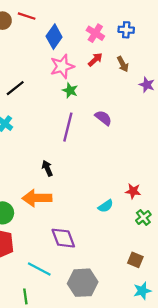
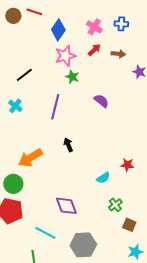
brown arrow: (123, 64) -> (118, 54), turned -56
purple line: (68, 127) -> (55, 107), moved
black arrow: (47, 168) -> (68, 145), moved
orange arrow: (37, 198) -> (30, 158), moved, turned -30
green cross: (143, 217) -> (115, 205), moved

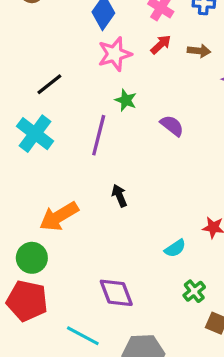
green star: (72, 77) -> (126, 100), moved
cyan cross: (15, 106) -> (35, 134), size x1.6

